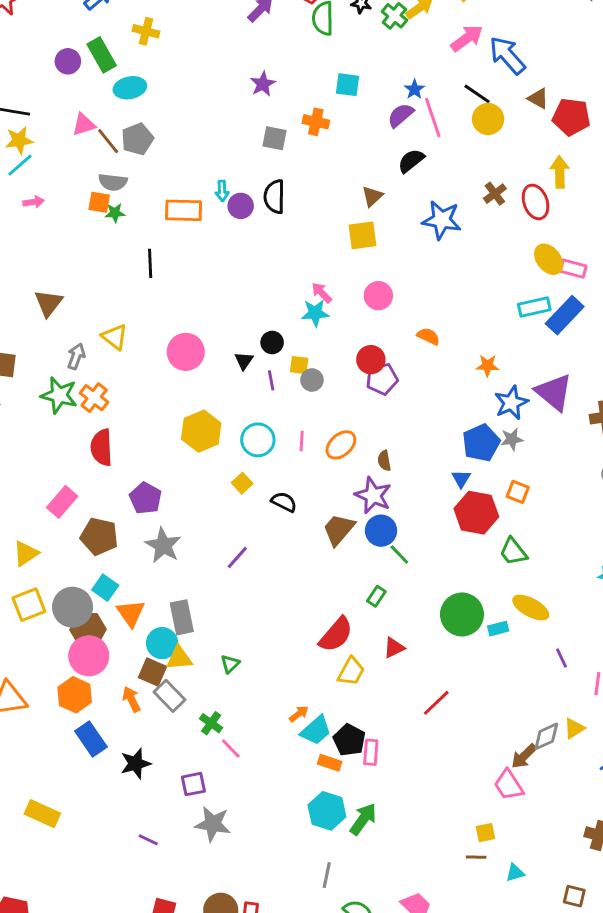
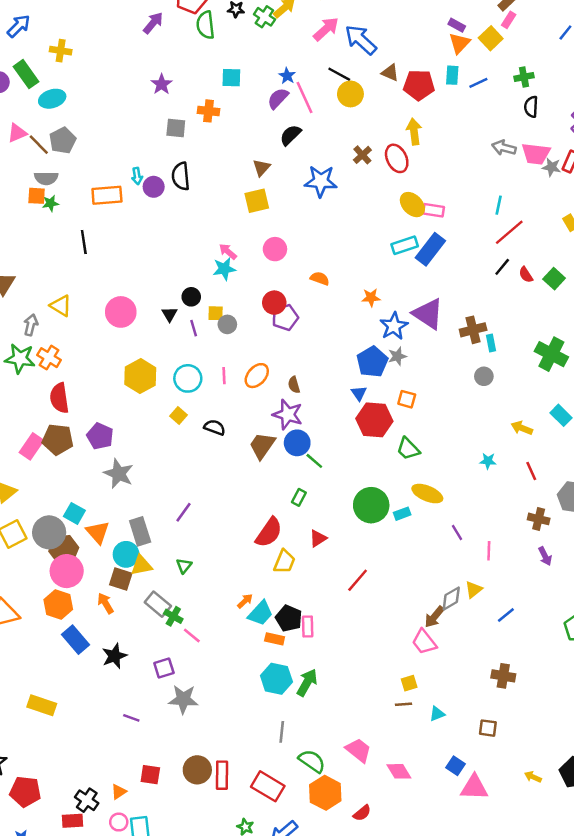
brown pentagon: (99, 536) -> (58, 439), moved
purple line: (237, 558) -> (184, 512), moved
gray rectangle: (169, 696) -> (158, 604), moved

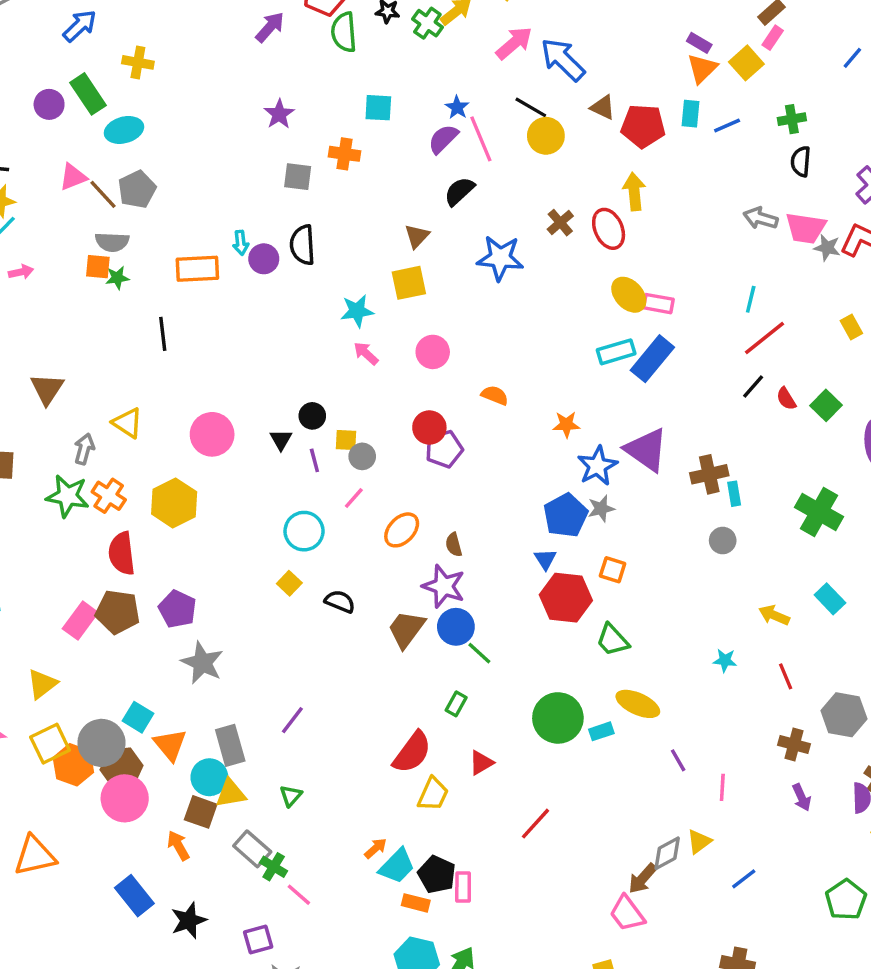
cyan star: (224, 269) -> (357, 311), moved
yellow hexagon: (140, 376) -> (174, 503), moved
pink line: (224, 376) -> (354, 498), moved, turned 42
orange hexagon: (58, 605) -> (73, 765), moved

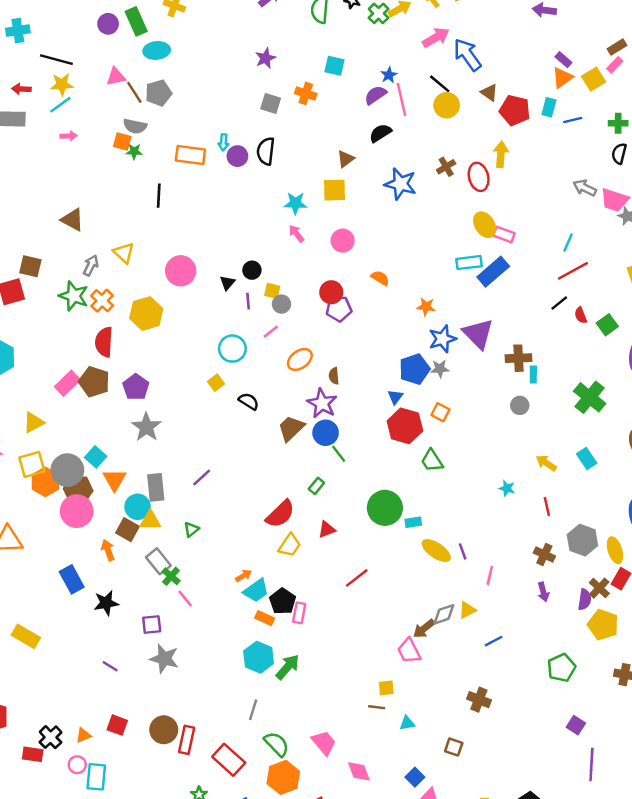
brown triangle: (47, 389) -> (72, 220), turned -45
yellow ellipse: (638, 704) -> (436, 551), moved

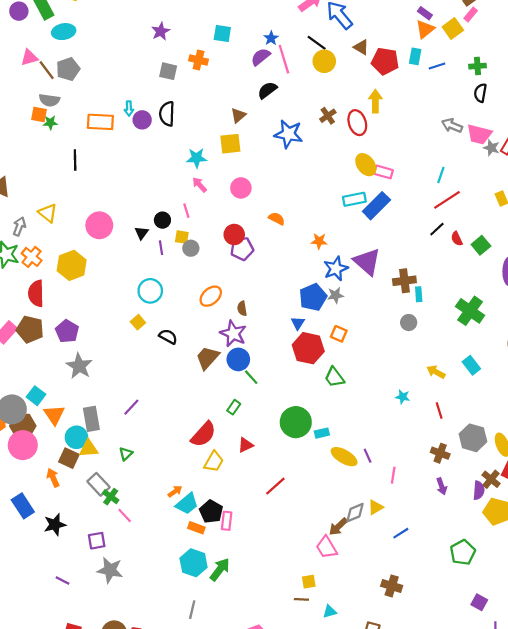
pink line: (271, 332) -> (186, 211), moved, turned -64

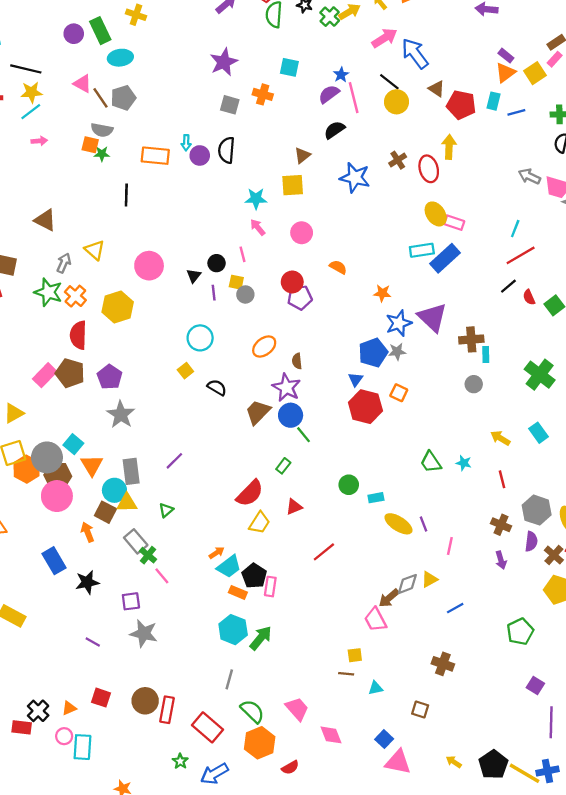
purple star: (161, 31) -> (224, 62), size x1.4
pink triangle: (29, 57) -> (83, 84), turned 42
green trapezoid: (334, 377) -> (431, 462), moved
green circle: (296, 422) -> (349, 485), size x0.6
purple semicircle: (479, 490) -> (531, 541), moved

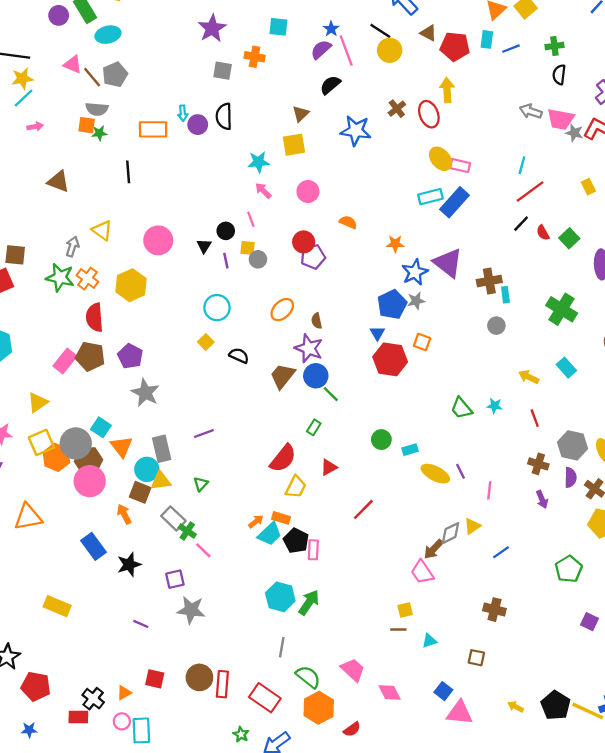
brown triangle: (45, 220) -> (58, 181), moved
purple line: (174, 461) -> (204, 434), turned 30
orange rectangle: (238, 592) -> (281, 518), moved

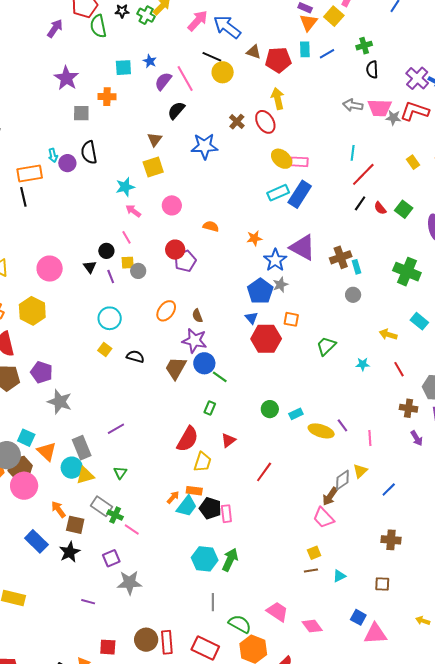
blue star: (331, 29) -> (150, 61), moved
black line: (128, 172) -> (23, 197), moved
green trapezoid: (461, 408) -> (326, 346), moved, turned 95
brown square: (140, 492) -> (75, 525), moved

